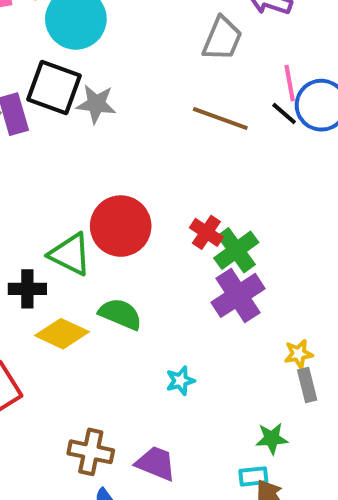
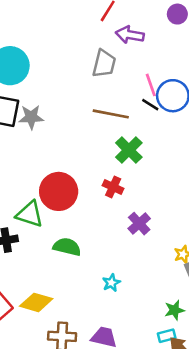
green cross: (236, 250) -> (129, 150), moved
purple cross: (238, 295) -> (139, 224), size x0.7
yellow diamond: (62, 334) -> (36, 302), moved

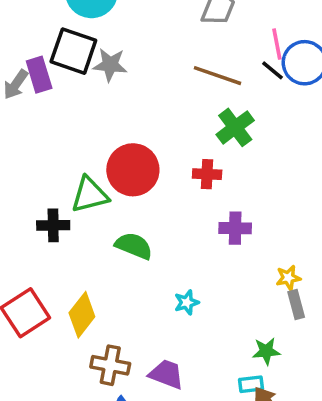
red cross: (113, 187) -> (207, 174), turned -30
green triangle: (30, 214) -> (90, 195), turned -40
purple cross: (139, 224) -> (235, 228), turned 35
yellow diamond: (36, 302) -> (82, 315), turned -76

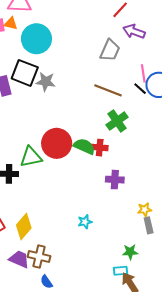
green semicircle: (134, 246) -> (84, 146), moved
purple trapezoid: (166, 374) -> (19, 259), moved

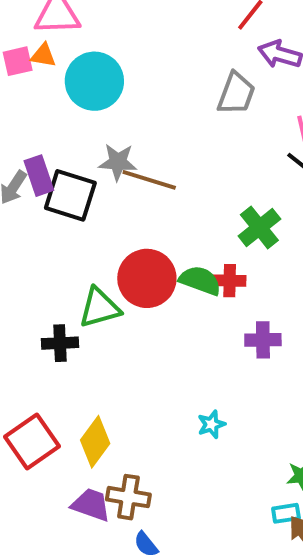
black square: (25, 73) -> (70, 195), moved
brown line: (108, 90) -> (149, 180), moved

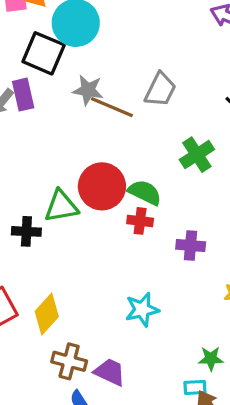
gray trapezoid: (236, 94) -> (160, 90), moved
black square: (70, 195) -> (44, 53), moved
red cross: (230, 281) -> (140, 221), moved
cyan star: (211, 424) -> (142, 310), size x1.5
purple trapezoid: (91, 505) -> (110, 372), moved

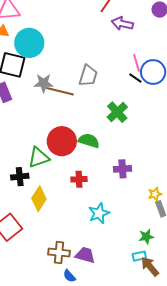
red cross: (140, 221) -> (79, 179), moved
yellow diamond: (47, 314) -> (39, 199), moved

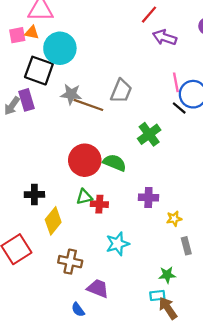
black line: (135, 78) -> (179, 108), moved
green triangle: (39, 158) -> (84, 197), moved, size x0.7
yellow star: (155, 194) -> (174, 219), moved
brown cross: (59, 253) -> (70, 262), moved

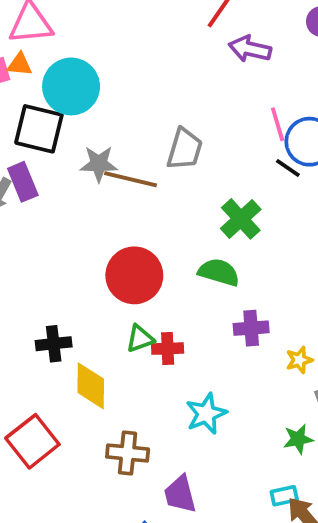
green semicircle: (115, 163) -> (219, 272), moved
yellow diamond: (53, 221) -> (91, 386), turned -32
green star: (167, 275) -> (298, 439), moved
purple trapezoid: (98, 288) -> (180, 494), turned -120

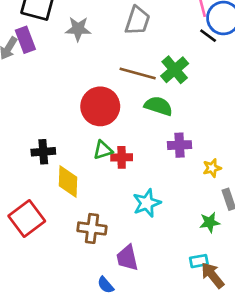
brown line: (131, 179) -> (138, 73), moved

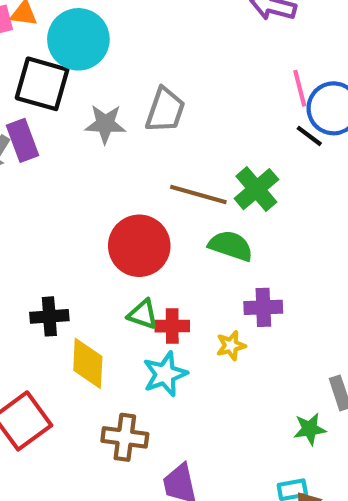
gray trapezoid: (137, 21) -> (165, 110), moved
green triangle: (103, 150) -> (143, 314), turned 36
yellow star: (212, 168) -> (231, 346), moved
cyan star: (147, 203) -> (165, 374), moved

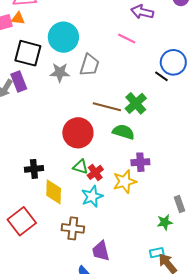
cyan circle: (78, 39) -> (63, 37), moved
pink line: (300, 88) -> (127, 38), moved, turned -48
red cross: (172, 326) -> (95, 172), turned -35
yellow star: (231, 346) -> (125, 182), size x1.6

